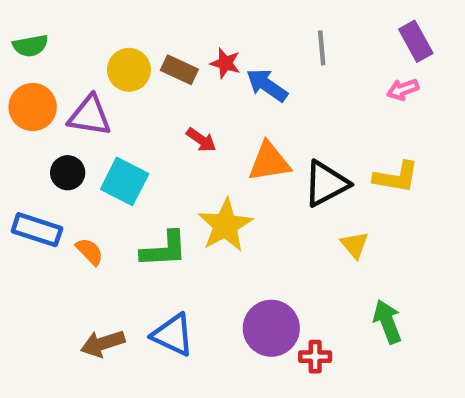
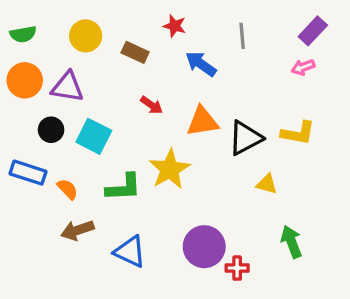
purple rectangle: (416, 41) -> (313, 31), turned 72
red star: (225, 63) -> (175, 26), moved
yellow circle: (129, 70) -> (86, 36), moved
yellow triangle: (355, 245) -> (267, 184), turned -35
brown arrow: (103, 344) -> (77, 230), moved

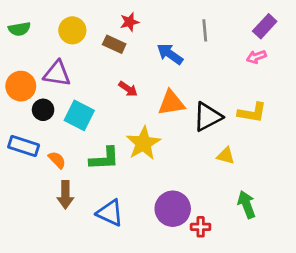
red star: (175, 26) -> (129, 22), moved, turned -30
orange circle: (25, 80) -> (21, 86), moved
brown arrow: (77, 230) -> (65, 195), turned -72

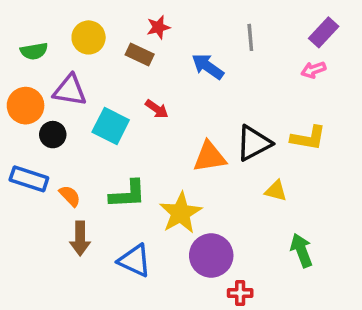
green semicircle: (19, 29) -> (34, 51), moved
orange triangle: (171, 103) -> (209, 157), moved
cyan square: (79, 115) -> (111, 126), moved
yellow star: (143, 143) -> (181, 213), moved
red cross: (201, 227) -> (240, 293), moved

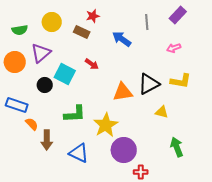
purple rectangle: (324, 32) -> (178, 15), moved
pink arrow: (313, 70) -> (174, 48), moved
purple triangle: (70, 90) -> (41, 53), turned -50
black circle: (53, 135) -> (45, 85), moved
orange semicircle: (70, 196) -> (32, 124), moved

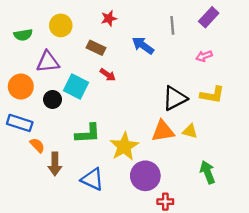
brown rectangle: (82, 32) -> (96, 48), moved
purple triangle: (41, 53) -> (48, 62), turned 35
orange circle: (15, 62) -> (21, 87), moved
orange triangle: (123, 92) -> (163, 131), moved

